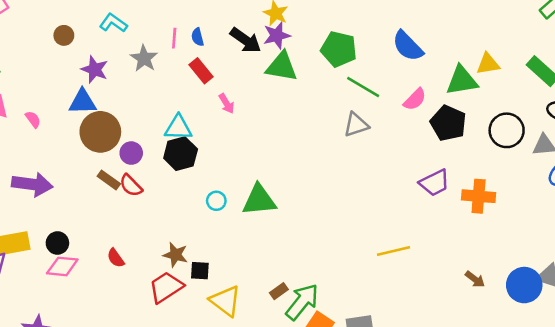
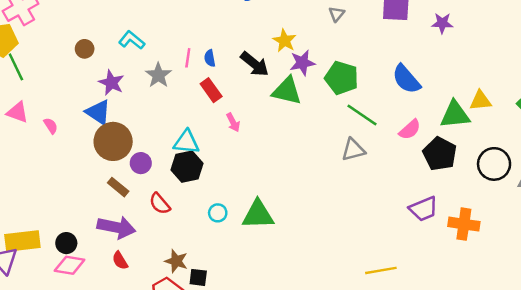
purple star: (277, 35) -> (302, 63), moved
blue triangle: (83, 102) -> (98, 112), turned 32
purple arrow: (32, 184) -> (116, 227), moved
red semicircle: (131, 185) -> (160, 204), moved

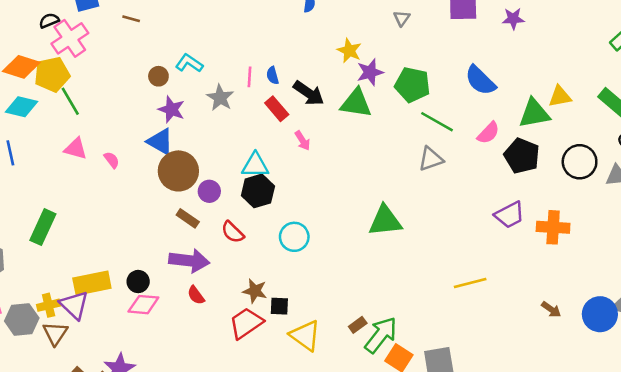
brown circle: (85, 49) -> (158, 76), moved
black arrow: (255, 64) -> (309, 93), moved
cyan circle: (218, 213) -> (294, 237), size x1.5
green triangle: (258, 215) -> (385, 221), moved

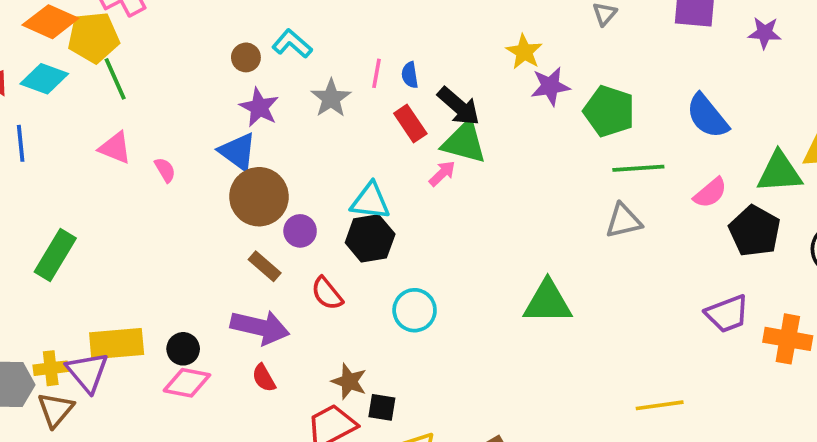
green triangle: (356, 103) -> (464, 142), moved
green line: (437, 122) -> (638, 168), turned -40
pink arrow: (303, 141) -> (442, 173), turned -108

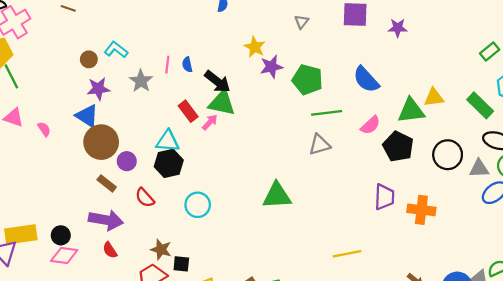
purple star: (259, 107) -> (98, 89), turned -30
red rectangle: (410, 123) -> (188, 111), moved
purple trapezoid: (727, 314) -> (384, 197), turned -64

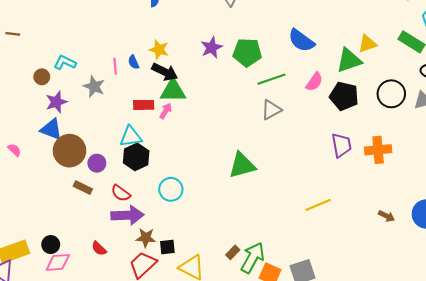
yellow star: (255, 47) -> (159, 50), moved
red rectangle: (188, 111) -> (144, 105), turned -42
purple arrow: (106, 220) -> (127, 215), moved

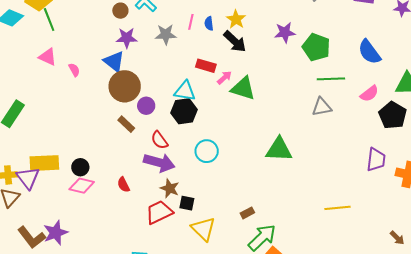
gray star: (94, 86) -> (166, 34), turned 30
green triangle: (173, 91) -> (243, 88), moved
brown rectangle: (233, 252) -> (247, 213), moved

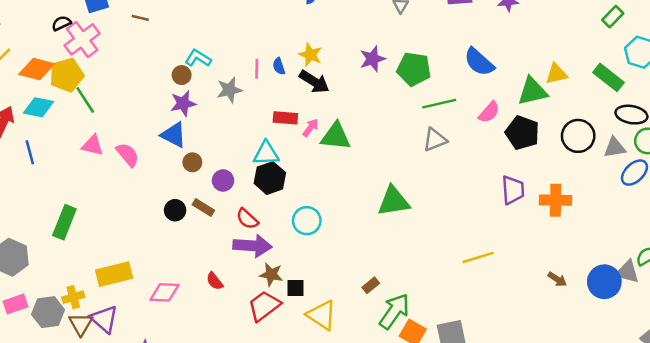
brown circle: (120, 11) -> (182, 75), moved
pink semicircle: (74, 70) -> (128, 155), size x1.5
brown circle: (125, 86) -> (192, 162), size x0.5
black circle: (80, 167) -> (175, 210), moved
purple triangle: (28, 178) -> (104, 319), moved

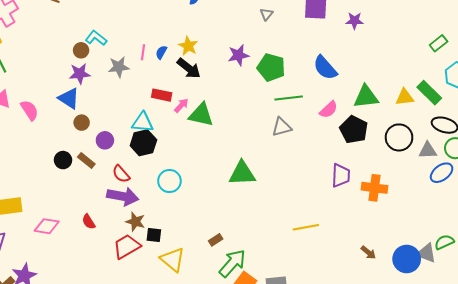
blue semicircle: (279, 66) -> (161, 52), turned 40
yellow triangle: (556, 74) -> (405, 97), moved

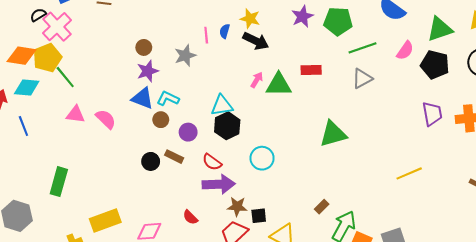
cyan L-shape: (96, 38) -> (168, 98), moved
red rectangle: (162, 95) -> (311, 70), moved

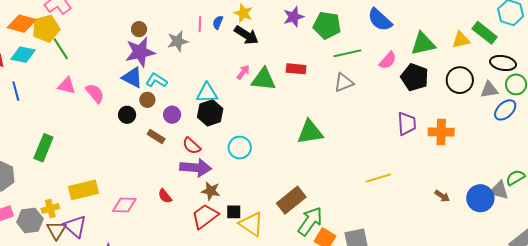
purple star: (148, 71) -> (140, 52), size x1.4
black circle: (151, 161) -> (127, 115), moved
brown rectangle: (322, 207) -> (291, 200), size x2.0
black square: (259, 216) -> (234, 212), moved

